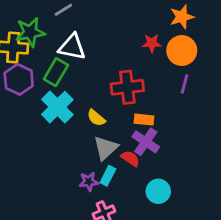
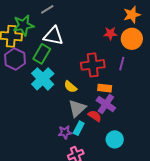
purple line: (185, 84) -> (122, 64), moved

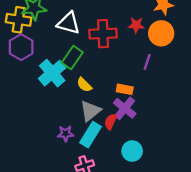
green rectangle: (42, 54) -> (72, 58), moved
red cross: (93, 65) -> (103, 34), moved
red semicircle: (95, 116) -> (111, 121), turned -104
cyan rectangle: (79, 128) -> (90, 135), size x1.5
purple star: (65, 132) -> (66, 134), moved

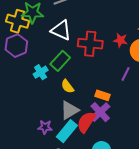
cyan cross: (52, 73) -> (41, 72), size x0.6
red semicircle: (111, 121) -> (86, 122), size x1.5

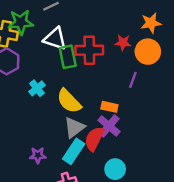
green rectangle: (60, 61) -> (68, 57), moved, turned -48
yellow semicircle: (67, 86) -> (69, 101), size x1.6
purple star: (45, 127) -> (38, 155), moved

